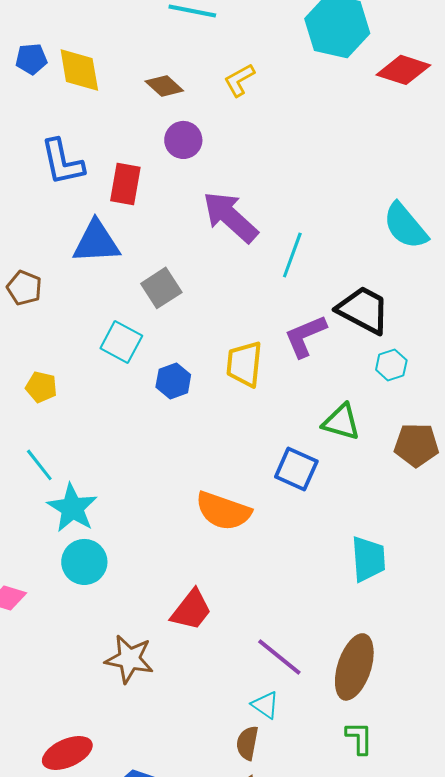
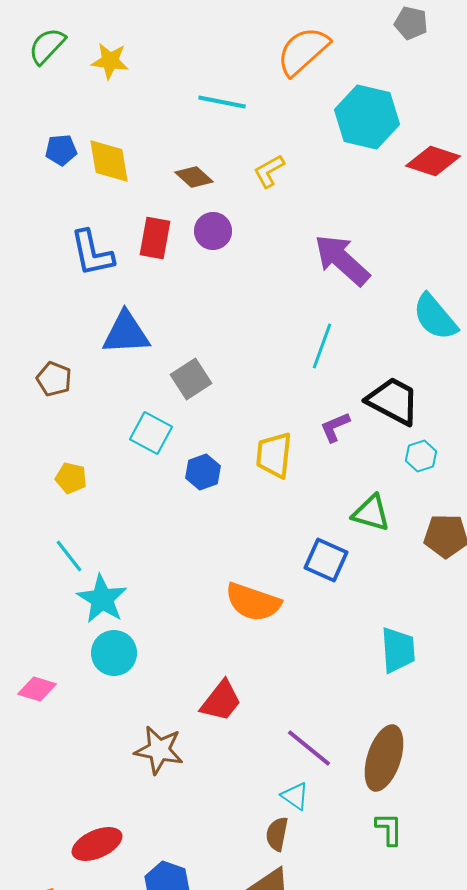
red rectangle: (125, 184) -> (155, 238), moved
purple arrow: (230, 217) -> (342, 260), moved
purple L-shape: (305, 336) -> (335, 427), size x0.7

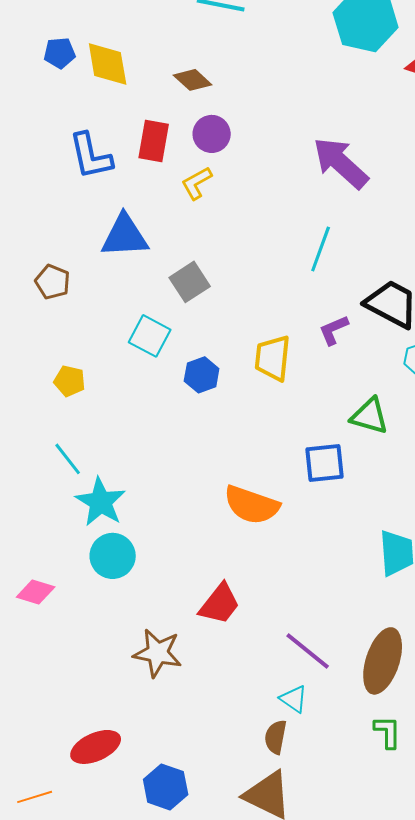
yellow L-shape: (269, 171) -> (197, 183), moved
blue square: (326, 560) -> (325, 463), turned -30

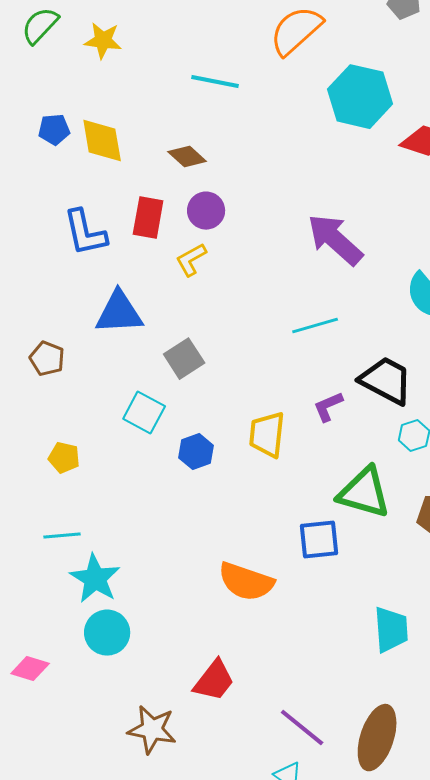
cyan line: (321, 249) -> (315, 326), turned 54
green triangle: (370, 416) -> (364, 493), size x1.4
cyan line: (68, 459) -> (62, 536), turned -57

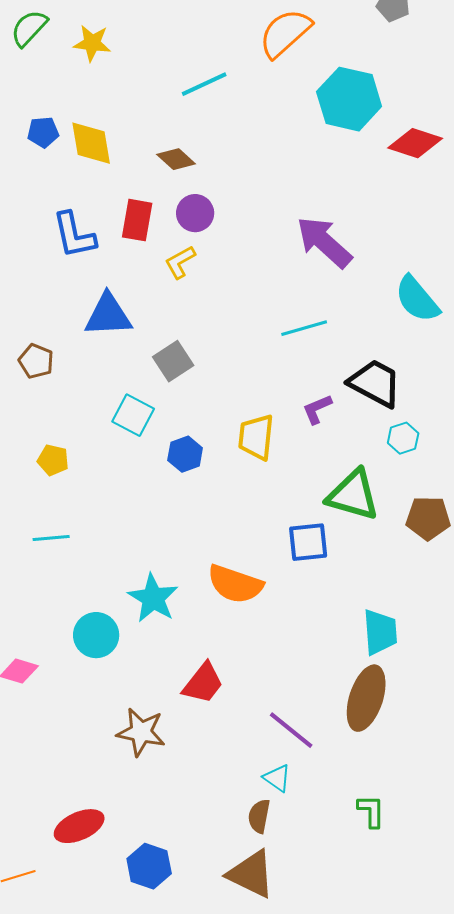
cyan line: (215, 82) -> (204, 84), turned -36
cyan star: (95, 579) -> (153, 598), moved
brown ellipse: (377, 738) -> (366, 698), moved

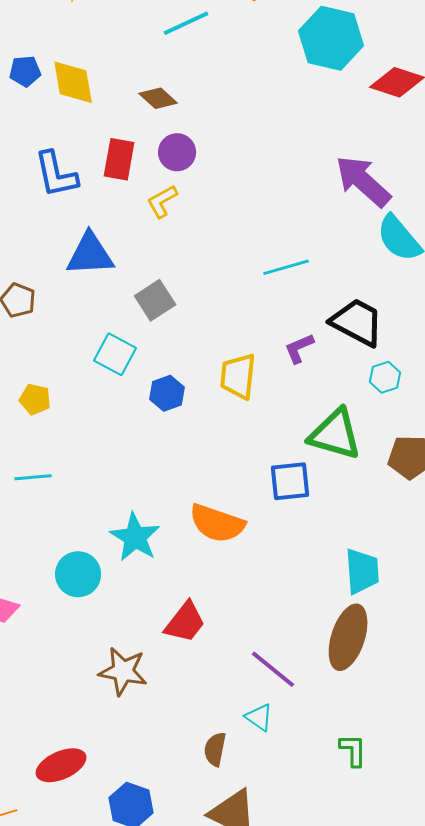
purple arrow: (324, 242) -> (363, 181), moved
brown semicircle: (259, 816) -> (215, 749), moved

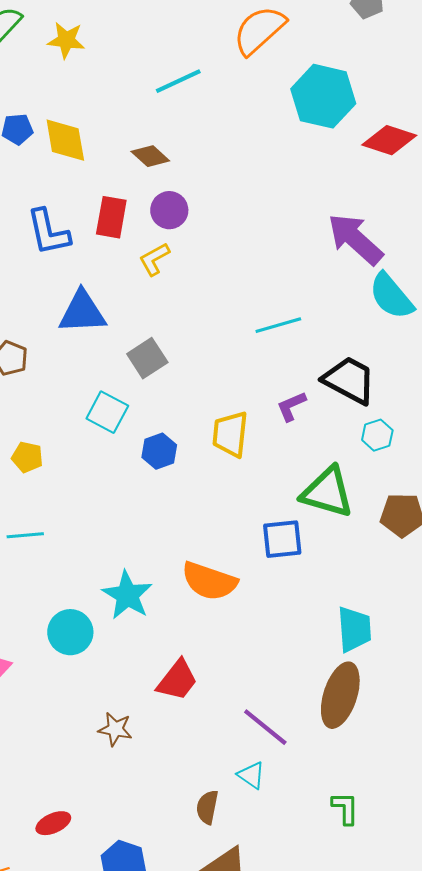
brown star: (123, 671) -> (115, 729), size x0.7
red ellipse: (61, 765) -> (53, 823), size x0.7

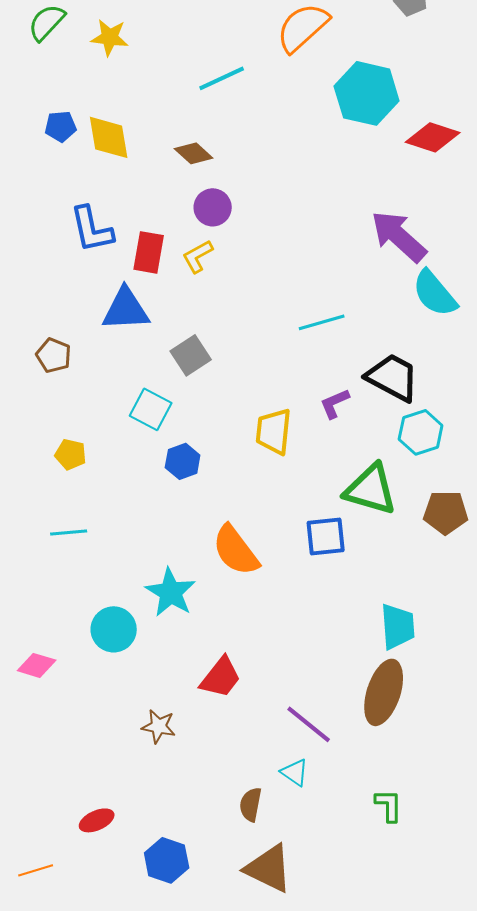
red rectangle: (111, 217) -> (149, 252), moved
cyan hexagon: (377, 435) -> (421, 432), size x1.4
blue hexagon: (159, 451) -> (183, 461), moved
orange semicircle: (209, 581) -> (236, 550), moved, turned 34

